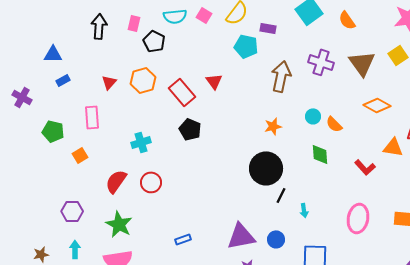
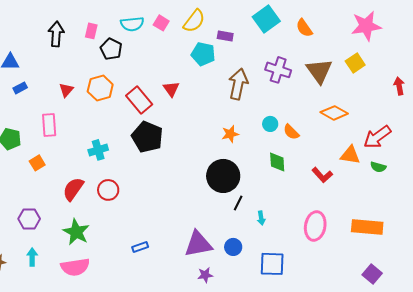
black pentagon: (190, 129) -> (147, 137), size x1.4

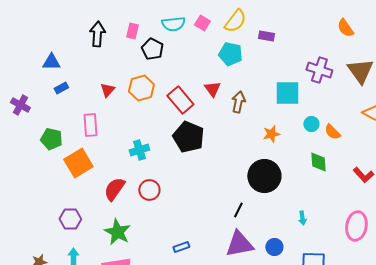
cyan square: (266, 19) -> (287, 93), moved, turned 36
cyan pentagon: (203, 54) -> (230, 54), moved
brown arrow: (238, 84) -> (238, 102), moved, size x0.7
orange square: (37, 163) -> (78, 163), size x1.8
black line: (238, 203) -> (238, 210), moved

